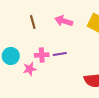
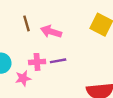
pink arrow: (64, 21) -> (51, 32), moved

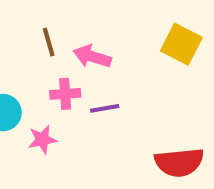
pink cross: (37, 62) -> (65, 94), moved

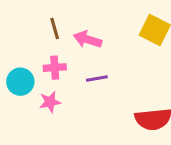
pink cross: (65, 94) -> (55, 68), moved

